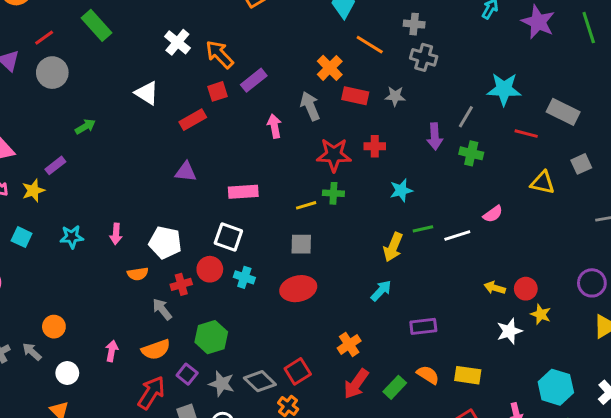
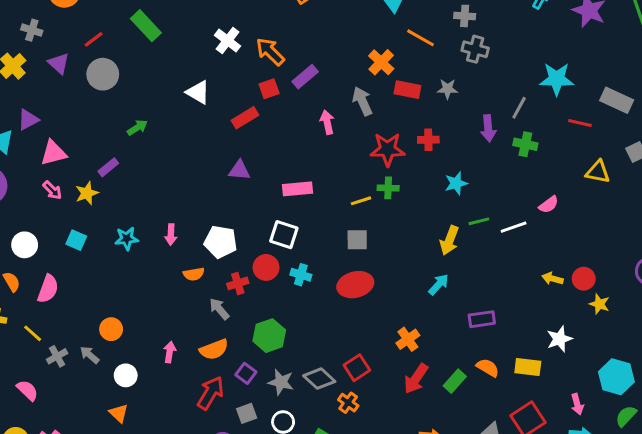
white star: (509, 331) -> (559, 339), moved

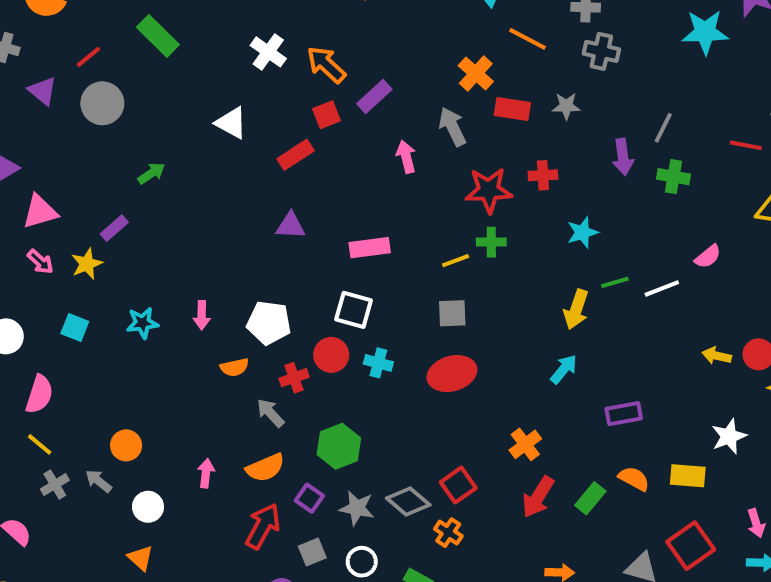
cyan star: (557, 79) -> (705, 32), moved
yellow line: (33, 333) -> (40, 444), moved

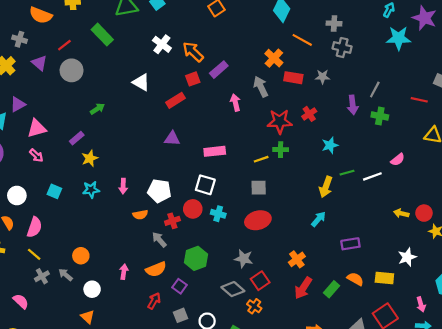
red cross: (543, 175) -> (309, 114), turned -32
yellow star: (87, 264) -> (90, 158), moved
gray star: (357, 508) -> (244, 259), moved
red arrow: (263, 526) -> (154, 301), size x0.7

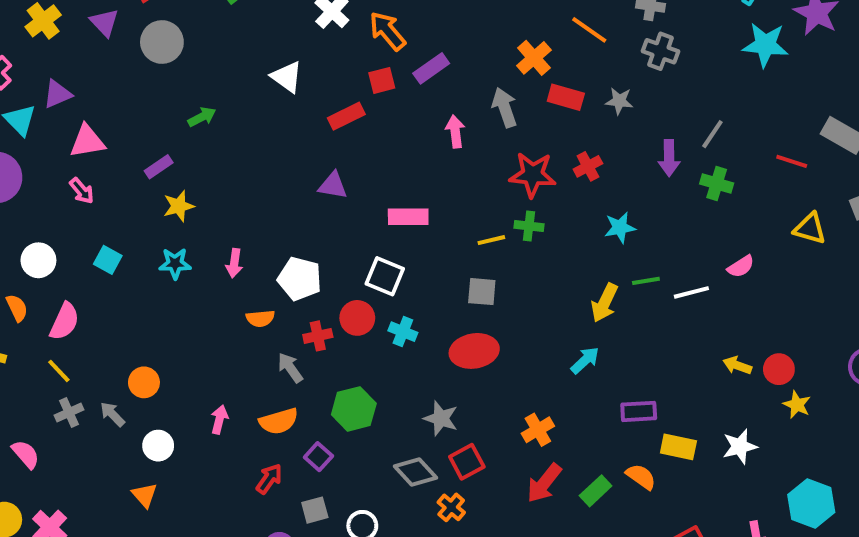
yellow rectangle: (384, 278) -> (678, 447), moved

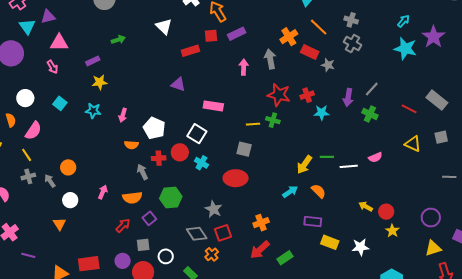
red rectangle: (566, 97) -> (310, 52), moved
cyan star: (620, 228) -> (322, 113), moved
orange semicircle: (641, 477) -> (319, 191), moved

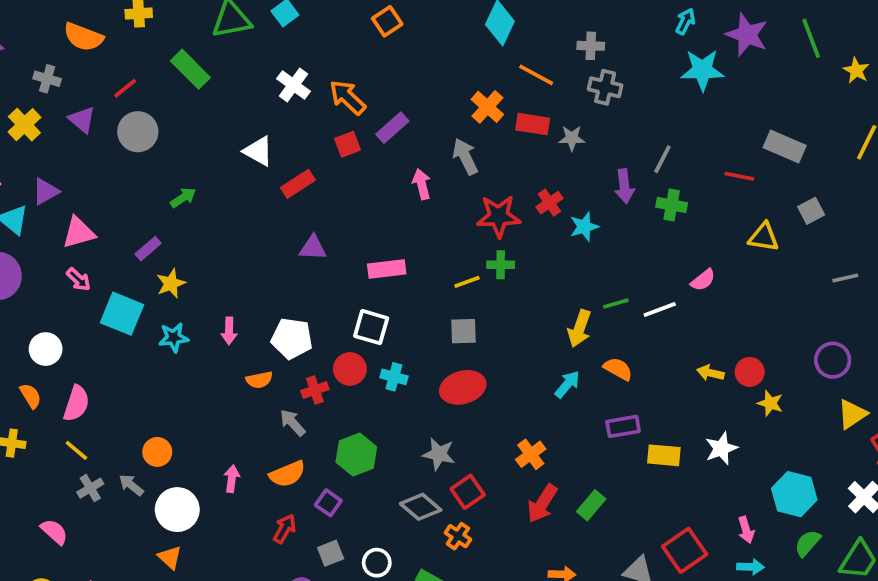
red rectangle: (190, 51) -> (298, 184), moved
cyan square: (60, 103) -> (122, 314), moved, size x1.6
white circle: (70, 200) -> (177, 510), size x1.5

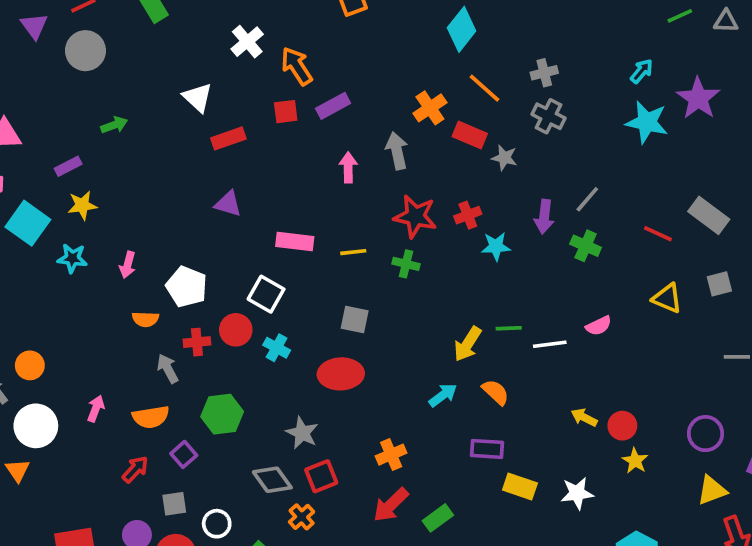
gray cross: (591, 46) -> (544, 73), turned -30
yellow line: (467, 282) -> (353, 252), moved

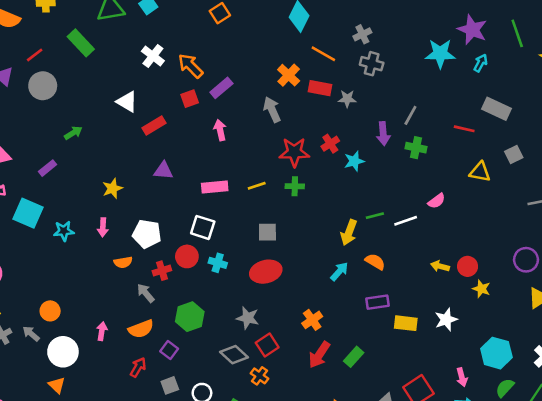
cyan arrow: (642, 71) -> (481, 63), moved
pink arrow: (348, 167) -> (220, 130), moved
yellow star: (82, 205) -> (112, 188), moved

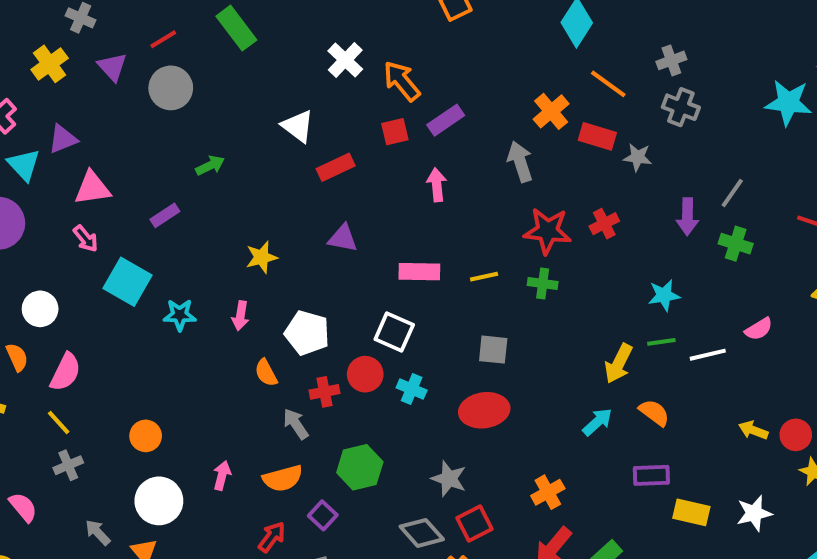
cyan star: (354, 161) -> (664, 295), moved
orange semicircle: (123, 262) -> (266, 373), turned 66
gray arrow: (31, 334) -> (98, 532), moved

